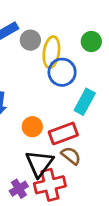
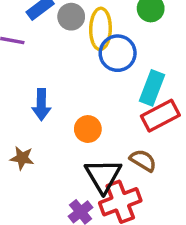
red rectangle: (63, 133) -> (160, 116), moved

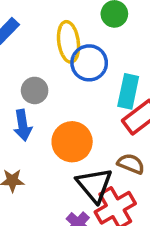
gray circle: (71, 17) -> (35, 90), moved
orange circle: (88, 129) -> (72, 142), size x1.5

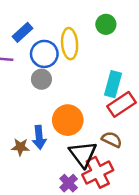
blue circle: (89, 63) -> (44, 54), moved
blue arrow: (23, 125) -> (39, 137), moved

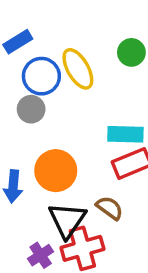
yellow ellipse: (70, 44) -> (78, 69), turned -36
cyan rectangle: (113, 84) -> (125, 134), turned 65

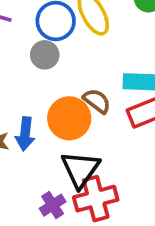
brown semicircle: (110, 208) -> (97, 101), moved

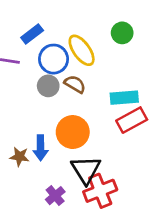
brown semicircle: (97, 101) -> (75, 84), moved
purple cross: (53, 205) -> (55, 196), moved

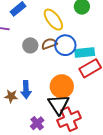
blue circle: (54, 59) -> (65, 45), moved
brown semicircle: (75, 84) -> (49, 44), turned -49
orange circle: (73, 132) -> (62, 86), moved

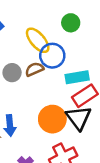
blue circle: (65, 45) -> (52, 56), moved
black triangle: (58, 104) -> (79, 118), moved

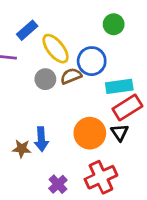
yellow ellipse: (38, 40) -> (56, 49), moved
black triangle: (79, 118) -> (120, 132), size x0.6

